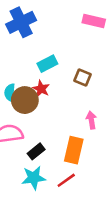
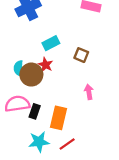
orange rectangle: (74, 150) -> (58, 118), moved
black rectangle: (36, 151) -> (35, 111), moved, turned -32

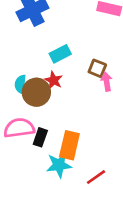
pink arrow: (89, 92) -> (107, 82), moved
cyan star: (39, 142) -> (59, 165), moved
red line: (67, 144) -> (96, 177), moved

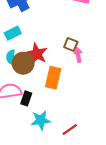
cyan rectangle: (60, 54) -> (13, 33), moved
red star: (54, 80) -> (37, 54), size x1.5
orange rectangle: (69, 145) -> (53, 78), moved

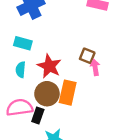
cyan rectangle: (13, 33) -> (23, 43), turned 42
brown circle: (23, 63) -> (47, 94), moved

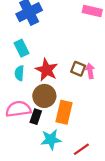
cyan rectangle: (23, 43) -> (22, 48), turned 49
brown square: (87, 56) -> (78, 69), moved
orange rectangle: (68, 93) -> (64, 112), moved

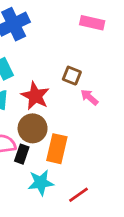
brown square: (78, 69) -> (72, 76), moved
pink arrow: (90, 71) -> (89, 97), turned -40

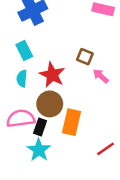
cyan star: (41, 183) -> (39, 150), moved, turned -30
red line: (79, 195) -> (106, 149), moved

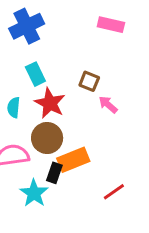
cyan rectangle: (24, 51) -> (35, 74), moved
orange rectangle: (72, 122) -> (73, 160), turned 55
black rectangle: (40, 127) -> (54, 173), moved

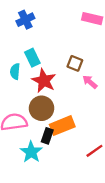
blue cross: (27, 26) -> (25, 20), size x0.7
cyan semicircle: (14, 107) -> (15, 71), moved

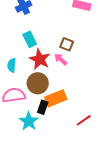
cyan semicircle: (15, 71) -> (12, 65), moved
pink arrow: (90, 82) -> (61, 59), moved

